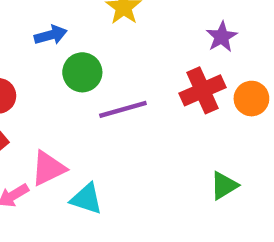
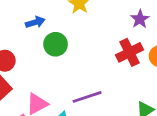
purple line: (123, 109) -> (87, 97), moved

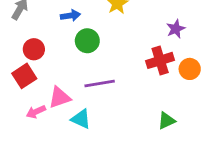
purple line: (87, 97) -> (100, 84), moved

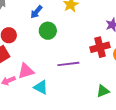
blue arrow: (70, 16) -> (36, 12), turned 136
purple line: (100, 84) -> (68, 64), moved

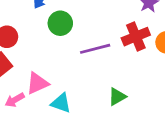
purple line: (68, 64) -> (95, 49), moved
green triangle: (103, 91) -> (117, 97), moved

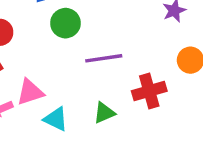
red cross: (136, 37) -> (149, 91), moved
green triangle: (117, 97) -> (104, 113), moved

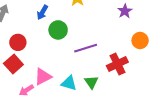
green triangle: (104, 113) -> (91, 82), turned -32
cyan triangle: (56, 119) -> (69, 83), moved

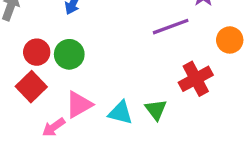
green circle: (58, 30) -> (69, 54), moved
purple line: (86, 48) -> (171, 27), moved

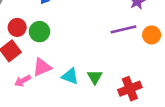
purple line: (171, 27) -> (123, 29), moved
red cross: (196, 79) -> (130, 89), moved

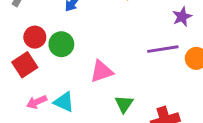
pink triangle: (42, 67) -> (102, 71), moved
cyan triangle: (70, 76) -> (64, 102), moved

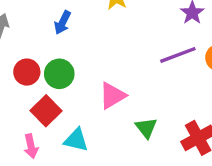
red square: (25, 65) -> (46, 111), moved
pink arrow: (37, 102) -> (31, 146), moved, turned -66

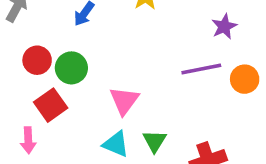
pink triangle: (112, 96) -> (124, 101), turned -32
cyan triangle: (76, 140) -> (116, 144), moved

